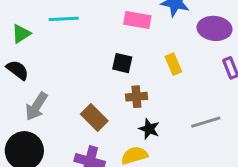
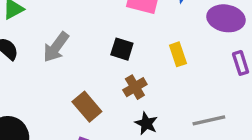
brown cross: (136, 97) -> (135, 87), turned -30
gray arrow: (36, 106) -> (56, 47), moved

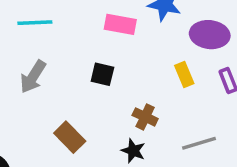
yellow rectangle: (178, 54) -> (184, 74), moved
brown cross: (135, 87) -> (145, 117), moved, turned -30

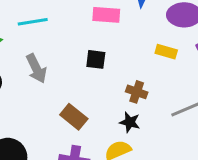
yellow rectangle: (184, 74) -> (166, 52), turned -45
gray arrow: (33, 77) -> (36, 68), turned -52

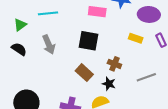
black square: (96, 59) -> (89, 41), size x1.5
brown rectangle: (74, 117) -> (84, 73), moved

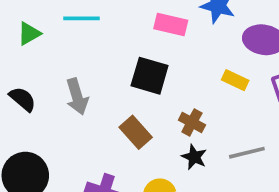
gray arrow: (49, 45) -> (77, 97), moved
black semicircle: (19, 49) -> (23, 99), moved
black star: (109, 84) -> (194, 157), moved

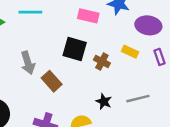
brown cross: (192, 122) -> (102, 61), moved
brown rectangle: (136, 132) -> (52, 81), moved

